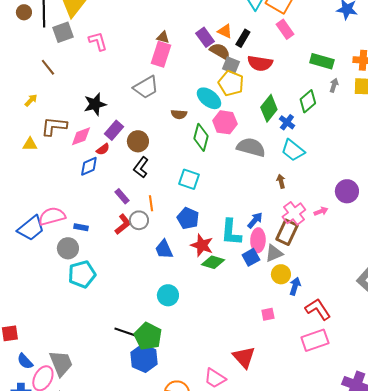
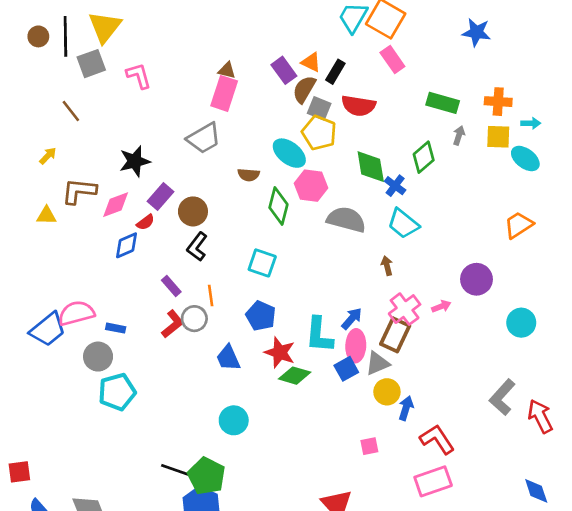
brown semicircle: (220, 51) -> (304, 89), turned -90
green diamond: (269, 108) -> (371, 167), turned -48

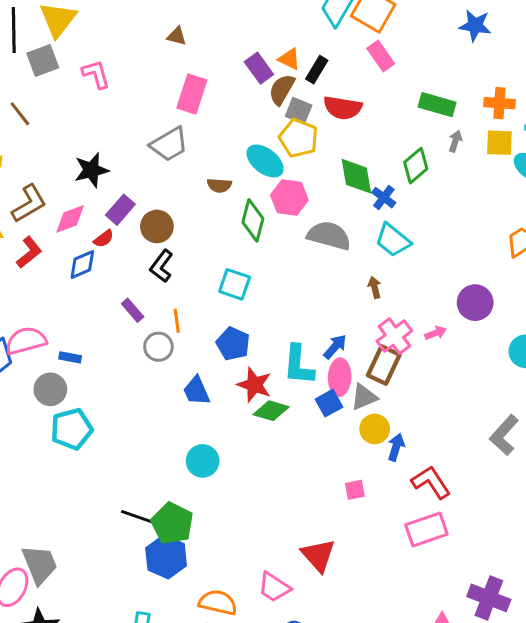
brown triangle: (227, 70) -> (177, 36), moved
brown L-shape: (79, 191) -> (29, 204), turned 144
red L-shape: (173, 324) -> (29, 252), moved

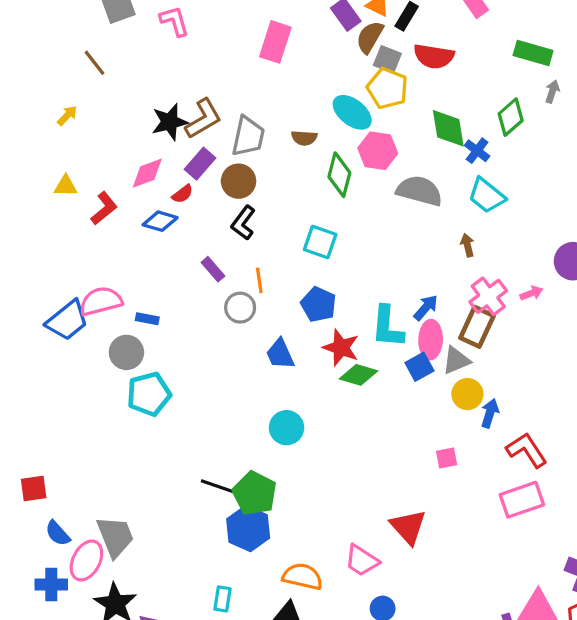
gray trapezoid: (169, 144) -> (248, 136), moved, turned -48
brown L-shape: (29, 204) -> (203, 119), moved
blue diamond: (82, 265) -> (160, 221), turned 40

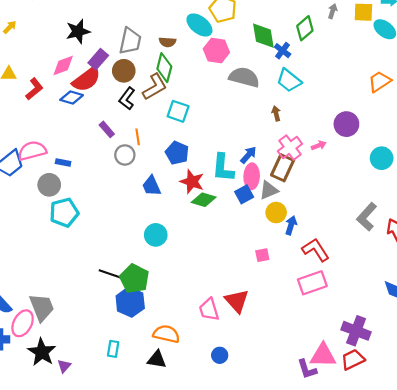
brown L-shape: (203, 119) -> (155, 87), moved
green diamond: (339, 175) -> (164, 68), moved
red semicircle: (182, 194) -> (86, 79), size x2.0
pink trapezoid: (362, 561) -> (209, 309), moved, turned 40

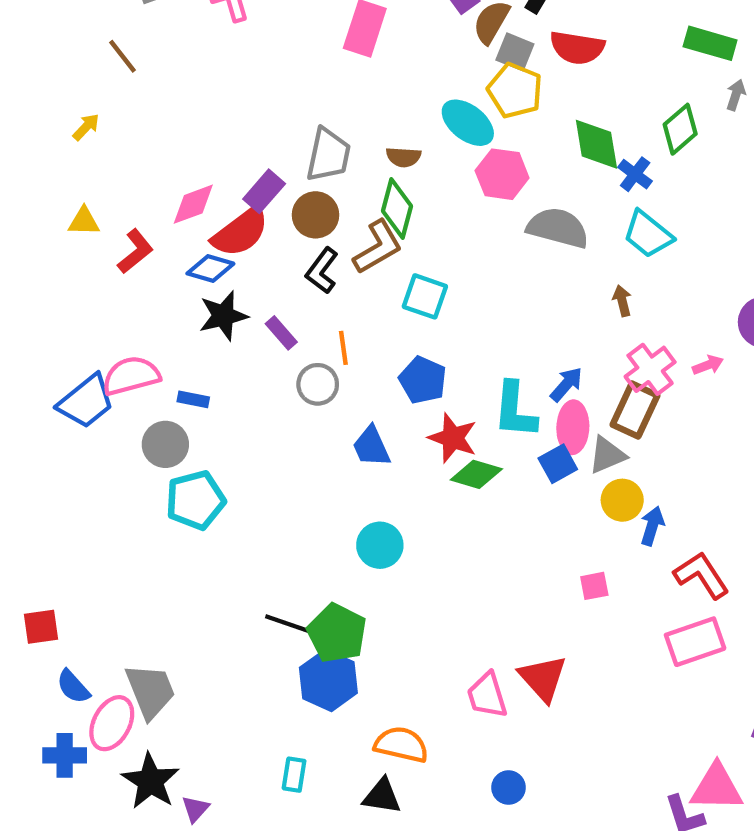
black star: (78, 31) -> (223, 316), moved

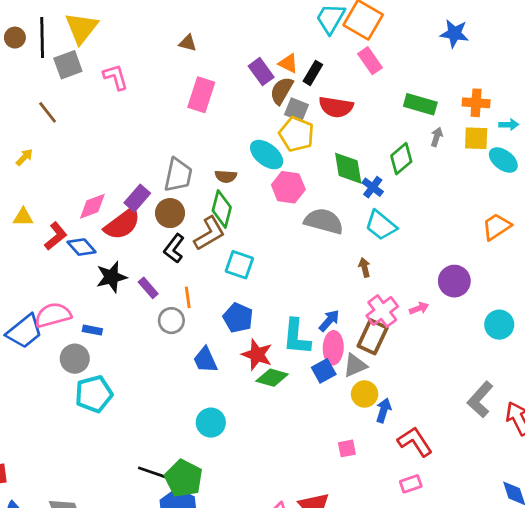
blue diamond: (210, 269) -> (82, 247), moved, turned 32
pink rectangle: (695, 642) -> (411, 484), size x0.6

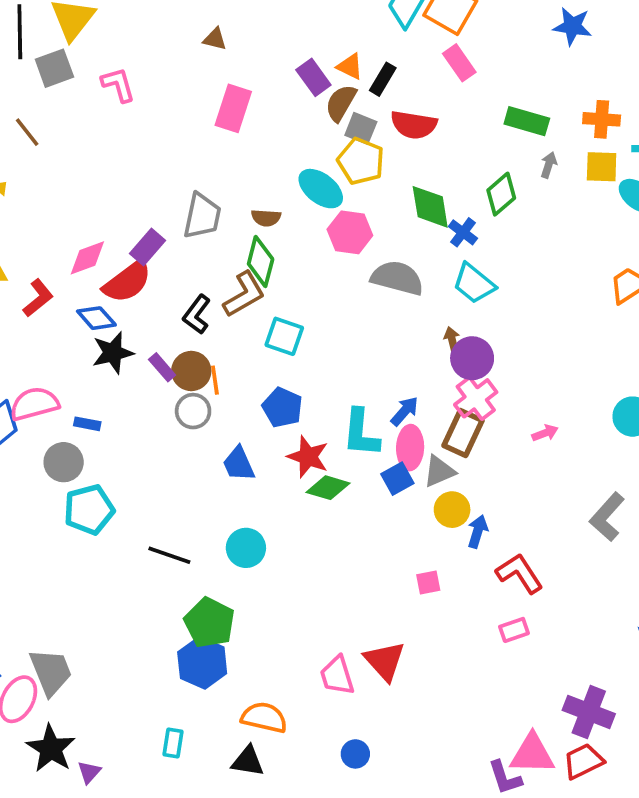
brown circle: (170, 213) -> (191, 371), moved
blue diamond: (82, 247) -> (96, 318), moved
purple circle: (454, 281) -> (472, 358), moved
pink arrow: (419, 308) -> (545, 433), moved
black line: (154, 473) -> (169, 555), moved

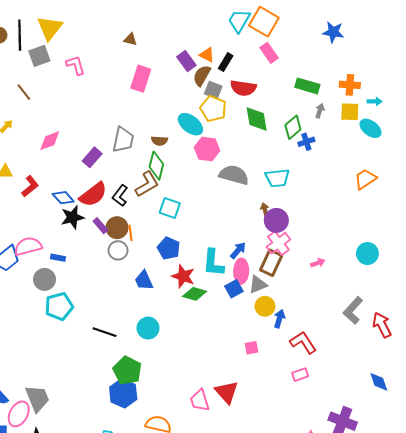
green diamond: (430, 207) -> (257, 119), moved
blue cross: (463, 232) -> (306, 142), moved, turned 35
pink diamond: (87, 258) -> (50, 141), moved
red semicircle: (127, 282) -> (93, 195), moved
cyan trapezoid: (474, 283) -> (277, 178), turned -45

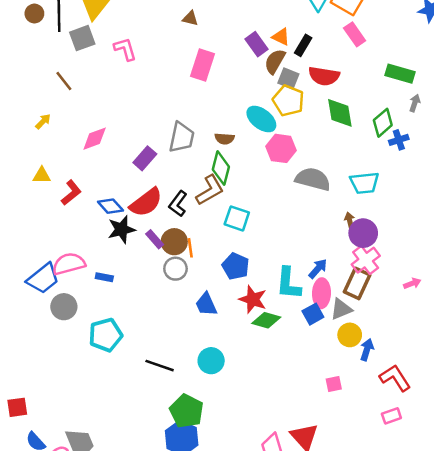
gray circle: (45, 279) -> (64, 307), moved

